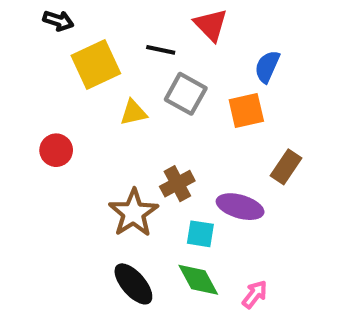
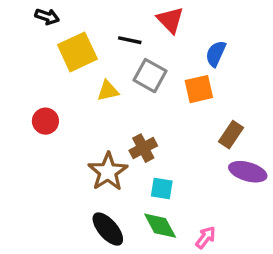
purple ellipse: (240, 207) -> (248, 172), moved

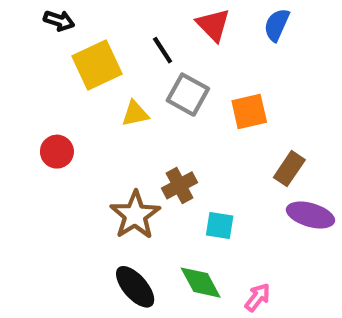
black line: (130, 40) -> (163, 50), turned 45
blue semicircle: (216, 54) -> (277, 25), moved
cyan square: (162, 189) -> (220, 226), moved

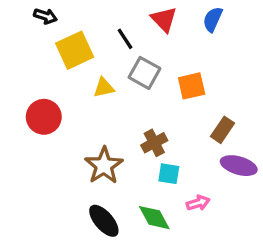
red circle: (57, 152) -> (44, 117), size x1.4
brown cross: (179, 185) -> (154, 143), moved
pink arrow: (258, 297) -> (198, 203), moved, turned 35

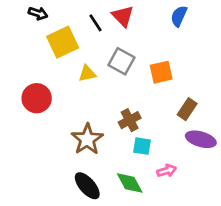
red triangle: (164, 19) -> (123, 16), moved
black line: (125, 39) -> (95, 23), moved

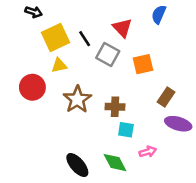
red triangle: (123, 16) -> (122, 28), moved
black line: (95, 23) -> (85, 39), moved
yellow triangle: (87, 74) -> (59, 65), moved
brown cross: (130, 120) -> (115, 107), turned 30
brown star: (87, 139) -> (77, 99), moved

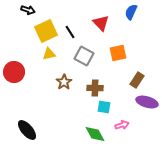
gray square: (108, 54) -> (84, 56), moved
red circle: (32, 87) -> (14, 72), moved
brown star: (77, 99) -> (64, 82), size x0.7
black ellipse: (77, 165) -> (27, 130), moved

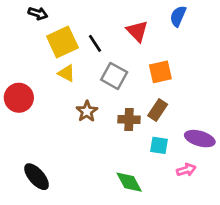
yellow triangle: (49, 54) -> (66, 73), turned 40
brown rectangle: (137, 80) -> (158, 110), moved
cyan square: (104, 107) -> (159, 145), moved
pink arrow: (122, 125) -> (186, 170), moved

